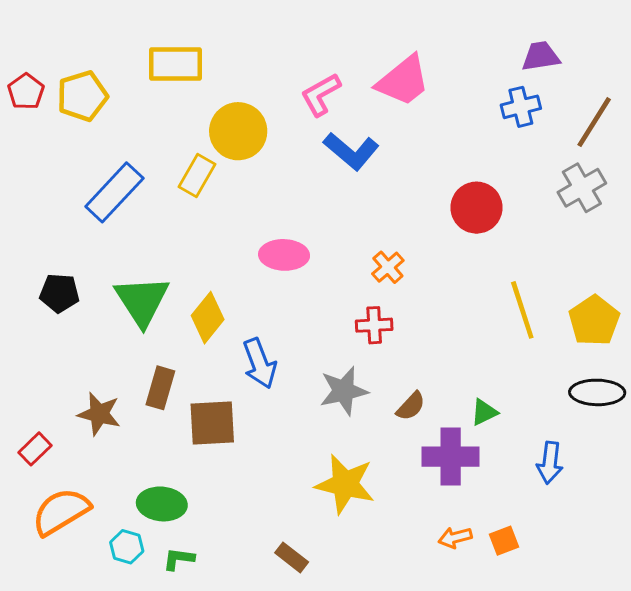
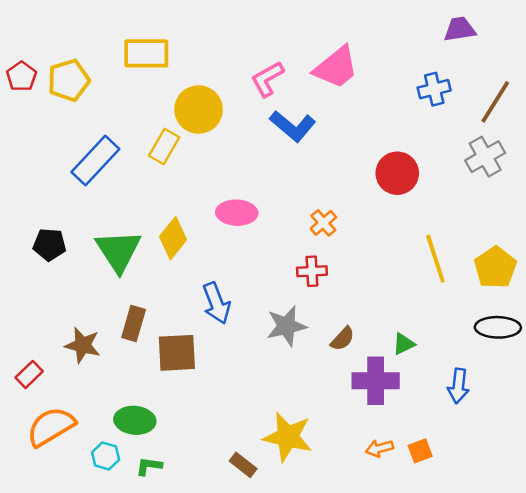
purple trapezoid: (541, 56) -> (460, 29), moved
yellow diamond: (208, 318) -> (173, 238), moved
yellow star: (345, 484) -> (288, 437), moved

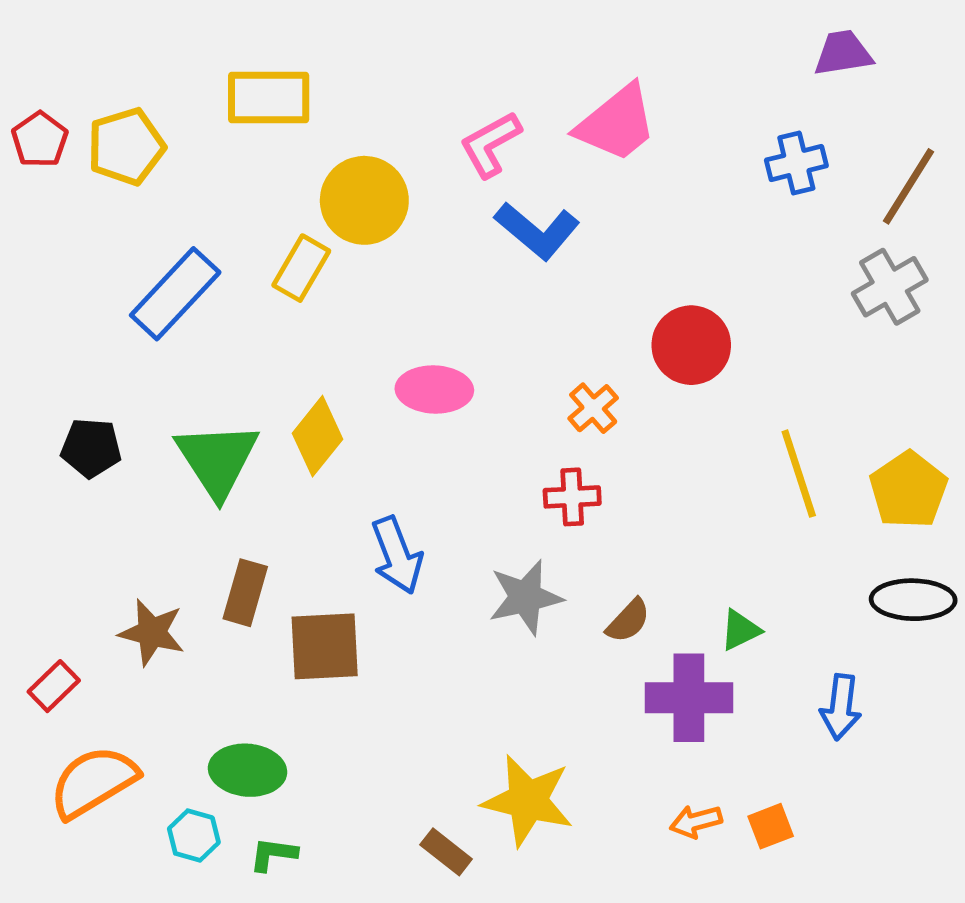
red circle: (397, 173) -> (691, 345), moved

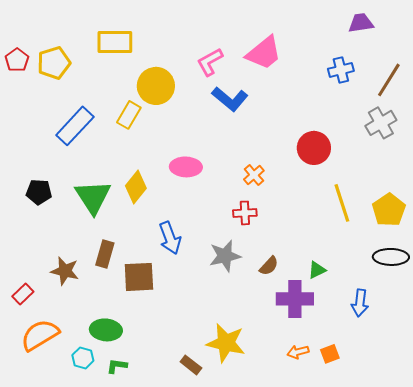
red circle: (691, 345) -> (314, 148), moved

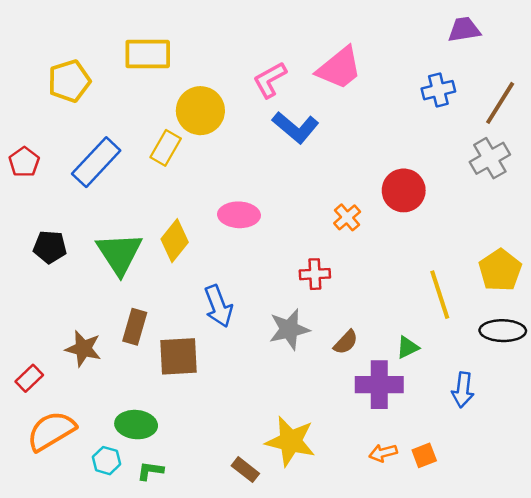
red pentagon: (17, 60) -> (24, 162), moved
orange cross: (254, 175) -> (347, 217), moved
yellow line: (342, 203) -> (440, 295), moved

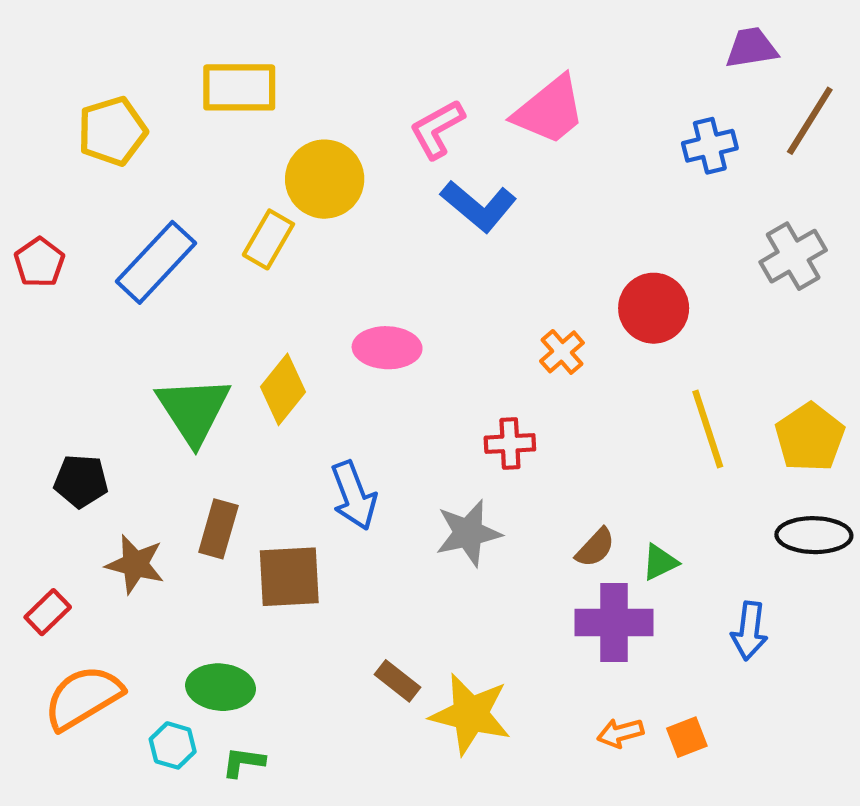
brown line: (500, 103) -> (810, 121), moved
black pentagon: (50, 247) -> (81, 481), moved
yellow line: (440, 295) -> (708, 429), moved
brown semicircle: (346, 342) -> (595, 548), moved
brown rectangle: (245, 470) -> (397, 681), moved

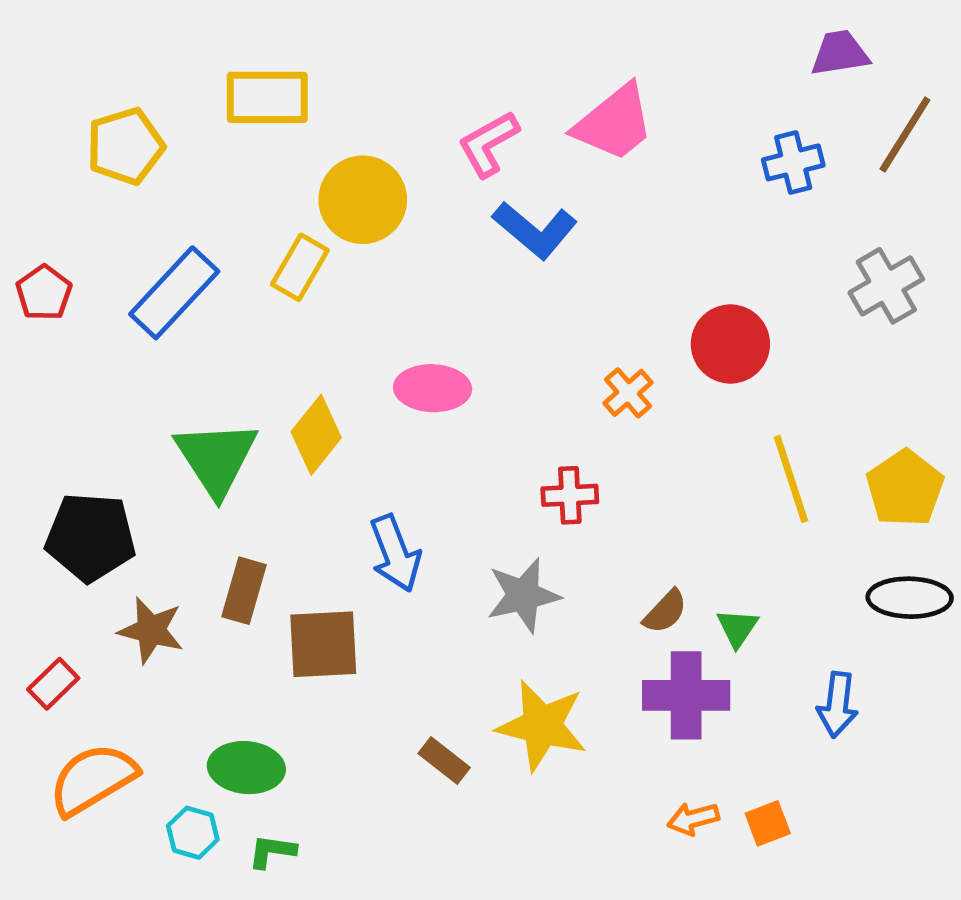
black pentagon: (81, 481) -> (90, 537), size x1.5
green triangle: (660, 562) -> (737, 628), turned -30
yellow star: (470, 714) -> (542, 726), moved

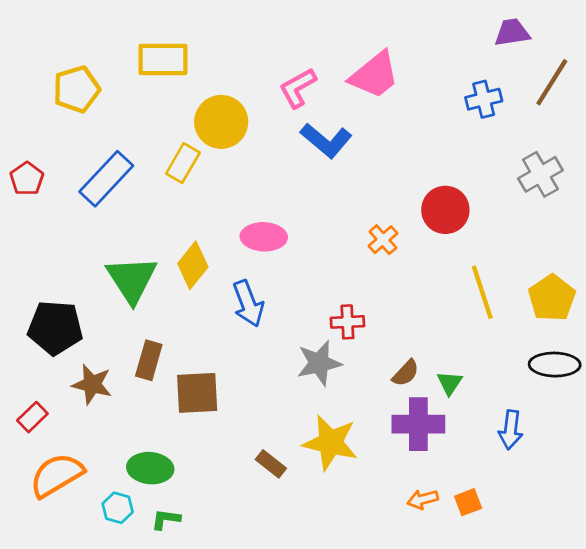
red cross: (570, 495) -> (347, 322), moved
blue arrow: (395, 553) -> (248, 304), moved

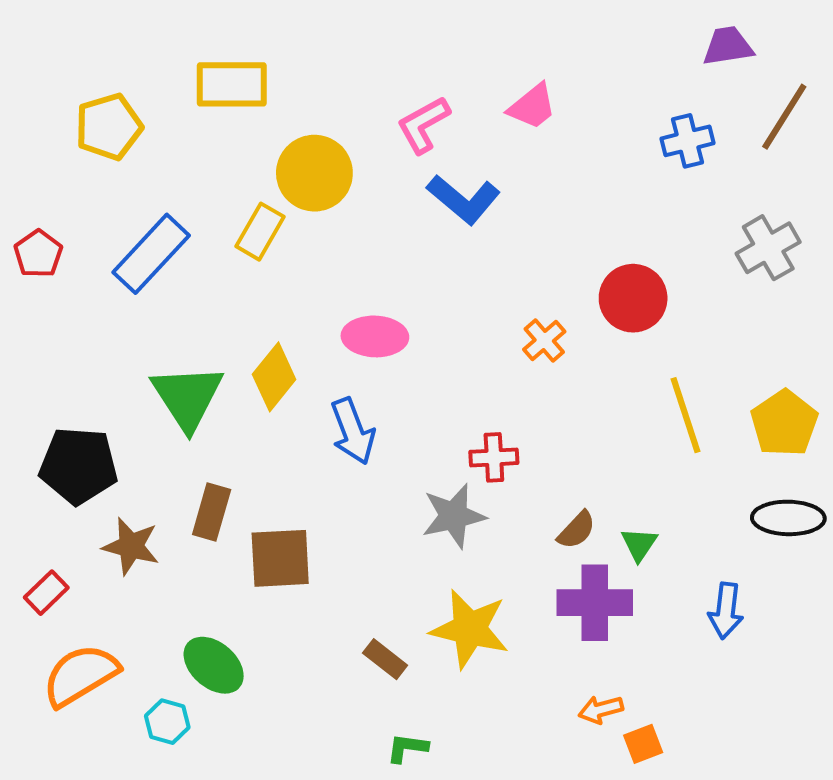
pink trapezoid: (374, 75) -> (532, 107), size x0.7
green ellipse: (150, 468) -> (214, 665), turned 36
orange square: (468, 502) -> (643, 744), moved
green L-shape: (166, 519) -> (407, 748), moved

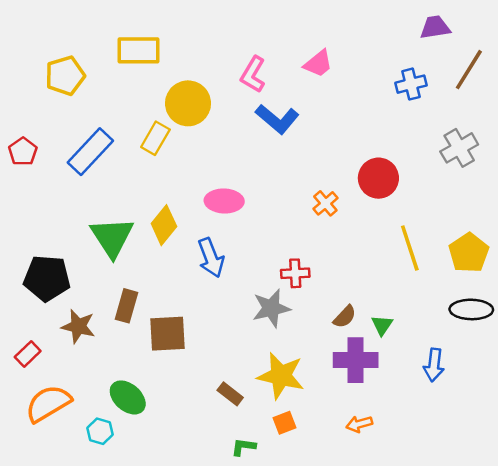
pink L-shape: (423, 125) -> (253, 74), turned -30
orange square: (643, 744) -> (284, 423), moved

